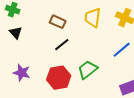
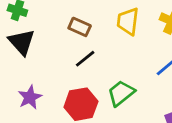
black triangle: (16, 33) -> (22, 42), size x1.5
purple star: (22, 73) -> (30, 97), turned 30

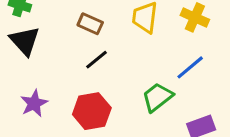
green trapezoid: (121, 93) -> (157, 97), moved

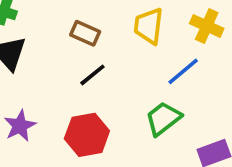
blue line: (190, 67) -> (183, 71), moved

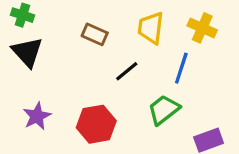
blue line: (183, 71) -> (181, 68), turned -32
black line: (92, 75) -> (127, 71), moved

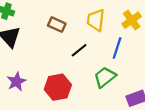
yellow cross: (202, 28) -> (132, 20), turned 30

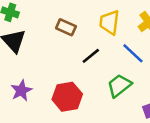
blue line: (117, 48) -> (133, 53), turned -65

